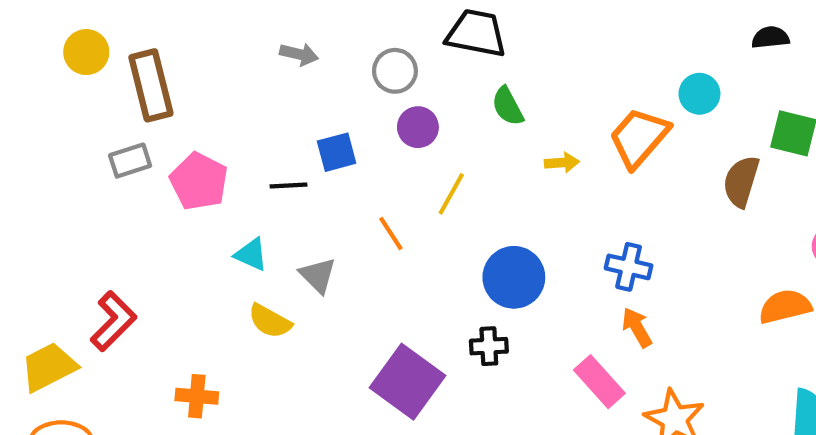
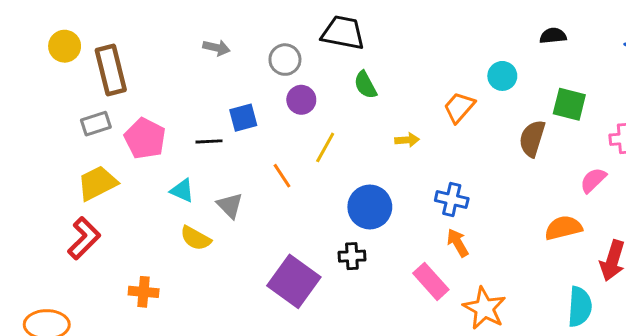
orange trapezoid: (639, 138) -> (459, 107), size x0.7
yellow arrow: (562, 163) -> (407, 140), moved
yellow trapezoid: (49, 367) -> (97, 183), moved

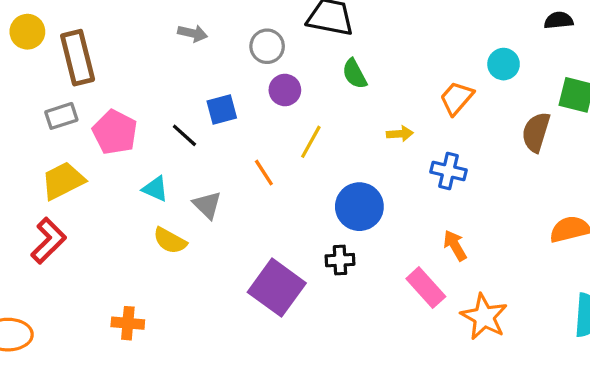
black line: (209, 141) -> (184, 135), turned 45
blue cross: (452, 200) -> (448, 171), moved
orange cross: (144, 292) -> (128, 323), moved

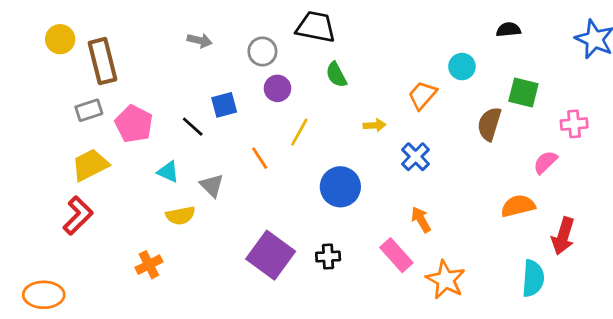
blue cross: (448, 171) -> (416, 157), turned 32
yellow semicircle: (170, 241) -> (180, 215), turned -40
black cross: (340, 260) -> (328, 257), moved
orange cross: (128, 323) -> (149, 265), moved, turned -32

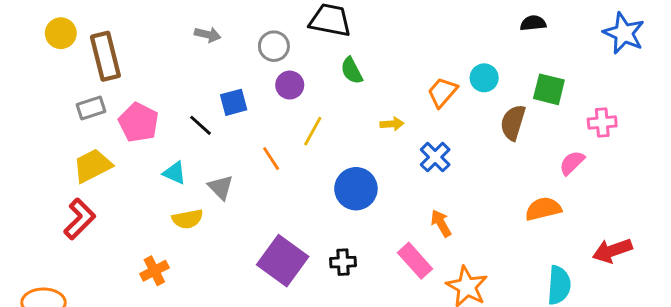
cyan circle: (462, 67) -> (484, 78), moved
red arrow: (563, 236) -> (612, 251), moved, turned 54

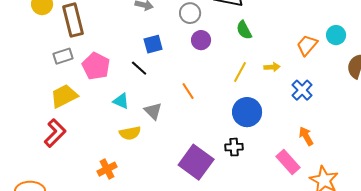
blue square: (234, 102) -> (153, 44), moved
yellow line: (313, 131) -> (240, 72), moved
black cross: (343, 262) -> (234, 147), moved

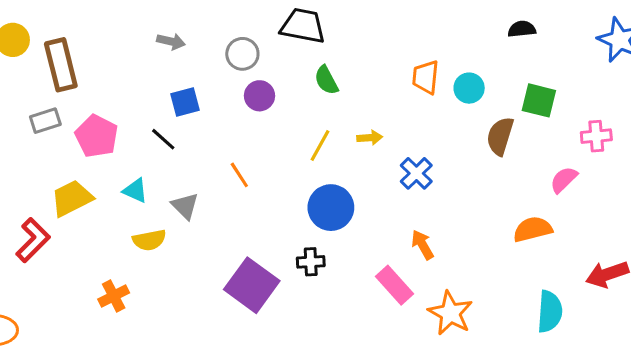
orange trapezoid: (307, 45) -> (426, 77), moved, turned -35
yellow trapezoid: (64, 96) -> (72, 198), moved

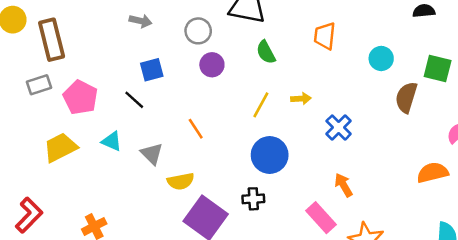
orange trapezoid: (426, 77) -> (325, 36), moved
red L-shape: (33, 240) -> (29, 215), moved
yellow semicircle: (149, 240) -> (181, 181), moved

